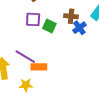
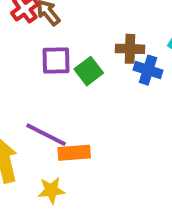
green square: (49, 26) -> (89, 71), turned 32
blue cross: (79, 28) -> (148, 70), turned -32

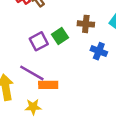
purple square: (56, 61) -> (39, 41), moved, turned -30
blue cross: (148, 70) -> (99, 51), moved

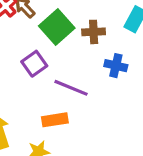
green square: (60, 36) -> (57, 27), moved, size x1.5
purple line: (32, 73) -> (71, 88), moved

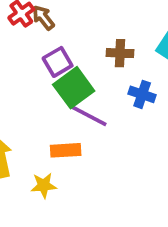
green square: (57, 27) -> (74, 88), moved
purple square: (34, 64) -> (58, 62), moved

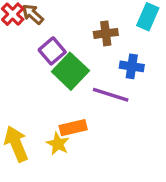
purple line: (88, 115) -> (111, 95), moved
yellow star: (44, 185) -> (58, 144), moved, turned -30

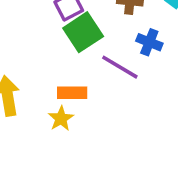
yellow star: (58, 144) -> (61, 119), moved

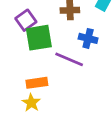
green square: (83, 32) -> (39, 38), turned 32

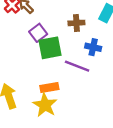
yellow star: (31, 103) -> (45, 105), size x1.5

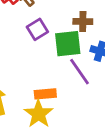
green square: (50, 48) -> (68, 44), moved
purple line: (77, 66) -> (79, 72), turned 30

